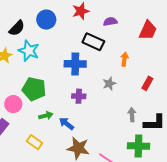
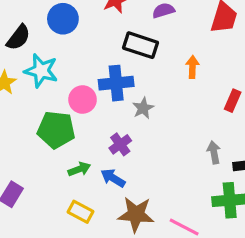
gray star: (109, 84) -> (143, 108), moved
purple cross: (79, 96) -> (120, 144), moved, turned -32
pink circle: (13, 104) -> (83, 100), moved
yellow rectangle: (34, 142) -> (80, 212), moved

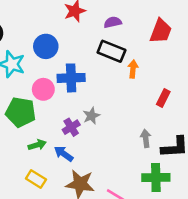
blue circle: (63, 19) -> (46, 46), moved
black rectangle: (140, 45) -> (111, 51), moved
gray star: (143, 108) -> (91, 116), moved

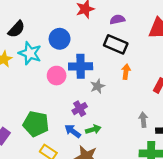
orange arrow: (133, 69) -> (126, 72), moved
green pentagon: (21, 112) -> (36, 124), moved
gray star: (91, 116) -> (97, 86), moved
green arrow: (37, 145) -> (93, 129), moved

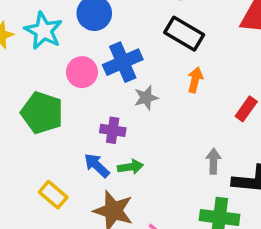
blue cross: (81, 66) -> (123, 62), turned -30
purple cross: (80, 109) -> (113, 130), turned 32
green pentagon: (36, 124) -> (42, 113), moved

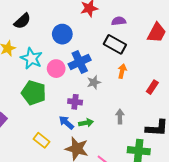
cyan star: (43, 31) -> (31, 58), moved
gray arrow: (213, 161) -> (120, 116), moved

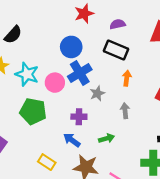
blue circle: (62, 34) -> (71, 47), moved
gray arrow: (120, 116) -> (125, 111), moved
green arrow: (86, 123) -> (107, 138), moved

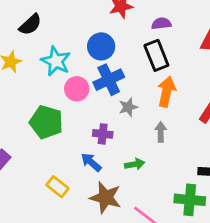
black rectangle: (116, 50) -> (156, 55), turned 40
cyan star: (27, 74) -> (56, 61), moved
orange arrow: (127, 78) -> (167, 92), size x1.5

